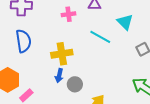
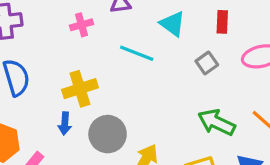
blue arrow: (59, 76) -> (65, 123), moved
gray circle: (75, 84) -> (108, 134), size x1.5

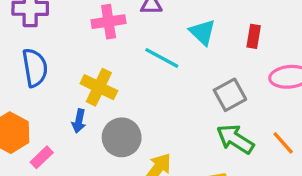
pink cross: (81, 25) -> (109, 22), size x1.4
gray square: (207, 63) -> (230, 95), moved, size x1.4
yellow cross: (80, 89) -> (99, 87), turned 36

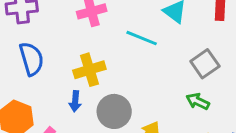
yellow cross: (99, 87) -> (89, 70), turned -36
green arrow: (235, 139) -> (198, 101), moved, size x0.7

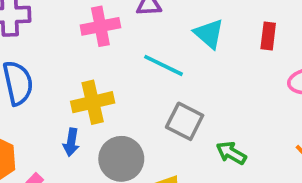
gray square: (205, 64) -> (185, 121), moved, turned -32

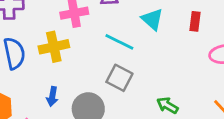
yellow cross: (93, 102) -> (54, 47), moved
gray square: (185, 121) -> (119, 78), moved

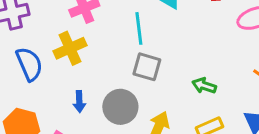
cyan line: (119, 42) -> (139, 28), turned 68

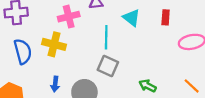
yellow cross: (70, 48) -> (54, 44), turned 30

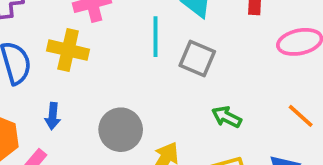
gray square: (108, 66) -> (197, 58), moved
blue arrow: (55, 84) -> (53, 116), moved

